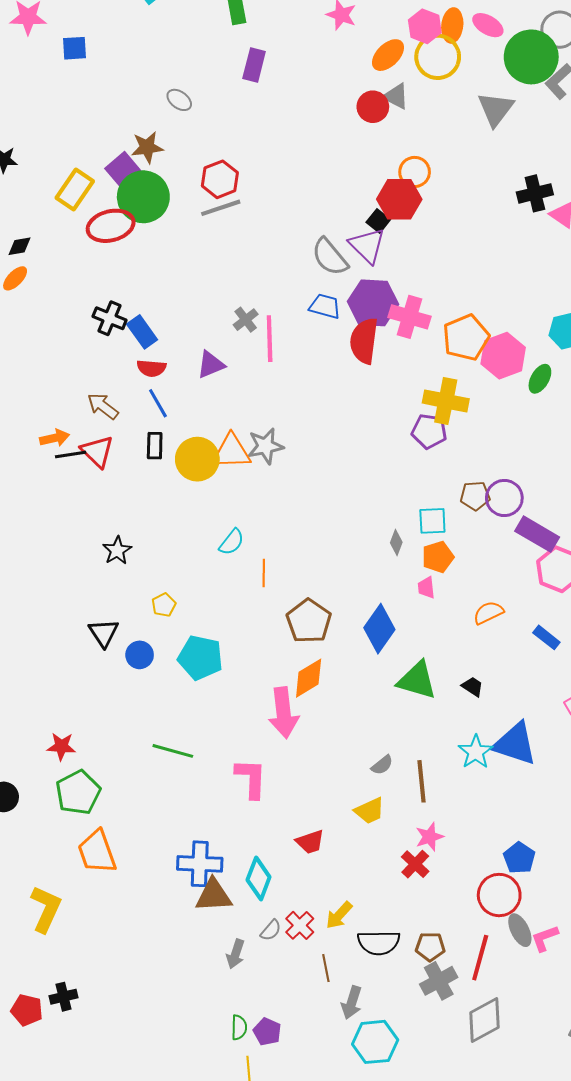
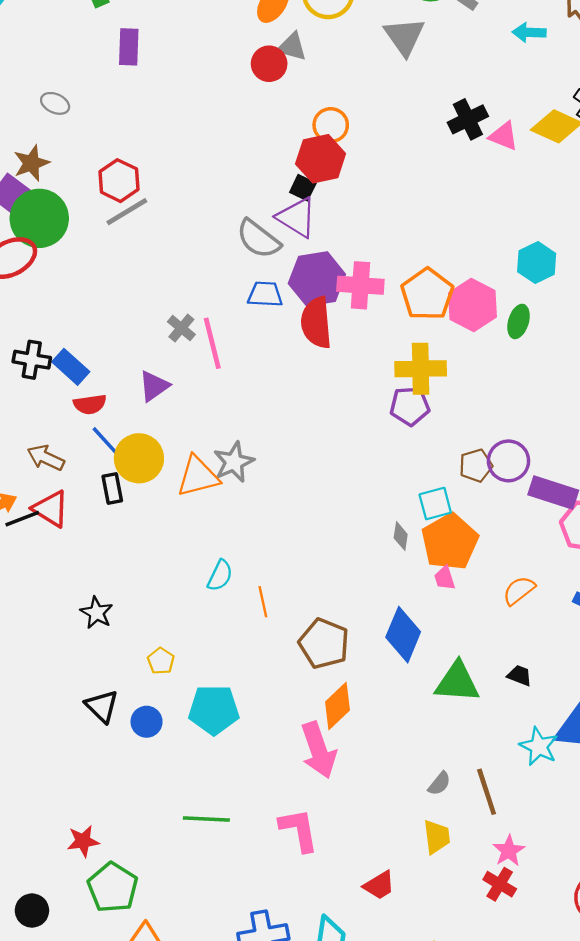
yellow circle: (197, 459) -> (139, 458), moved
orange pentagon: (438, 557) -> (450, 542), size x1.6
yellow trapezoid: (369, 811) -> (437, 837), turned -60

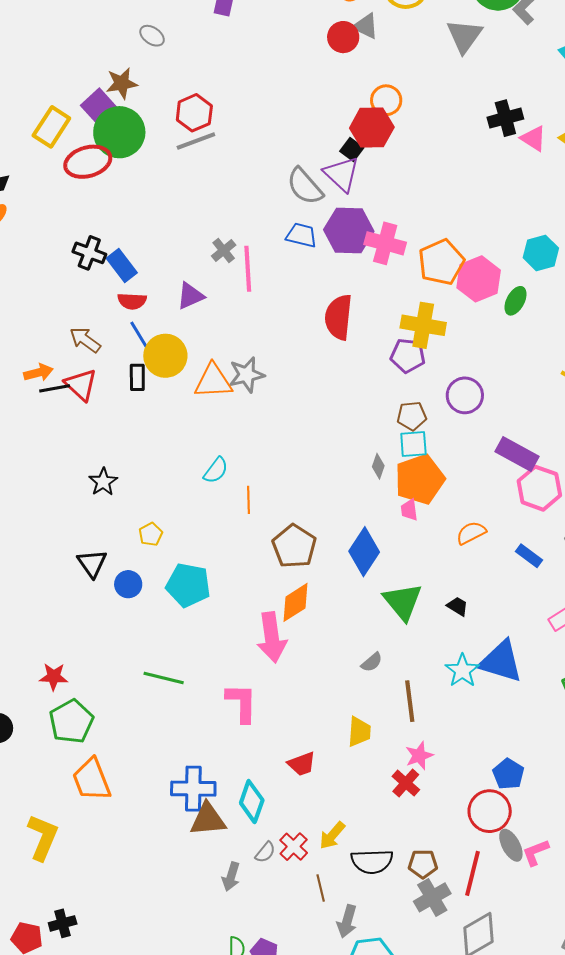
red semicircle: (316, 323) -> (338, 317), moved
purple circle: (508, 461) -> (465, 395), moved
brown pentagon: (476, 466) -> (412, 416), moved
green triangle: (457, 682) -> (403, 602), turned 36
gray semicircle: (439, 784) -> (372, 662), moved

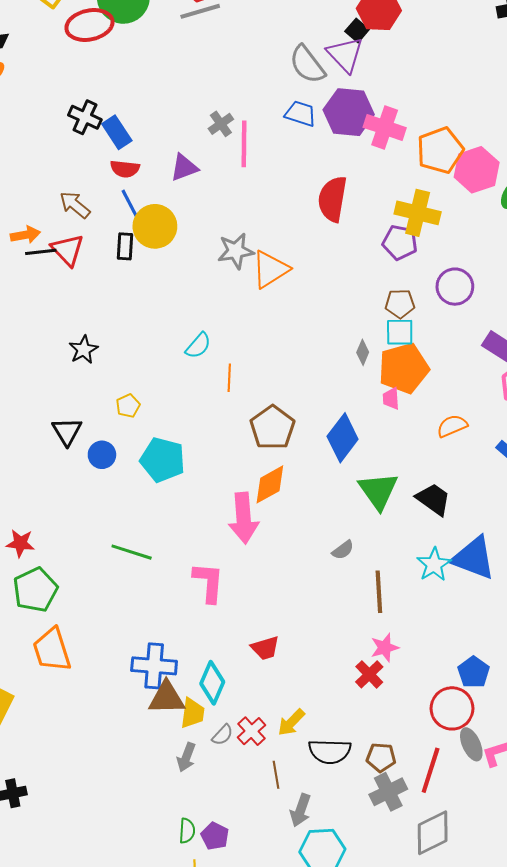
orange triangle: (213, 381) -> (270, 269), moved, turned -33
black trapezoid: (458, 606) -> (433, 499), size x1.6
yellow trapezoid: (359, 732) -> (192, 713), moved

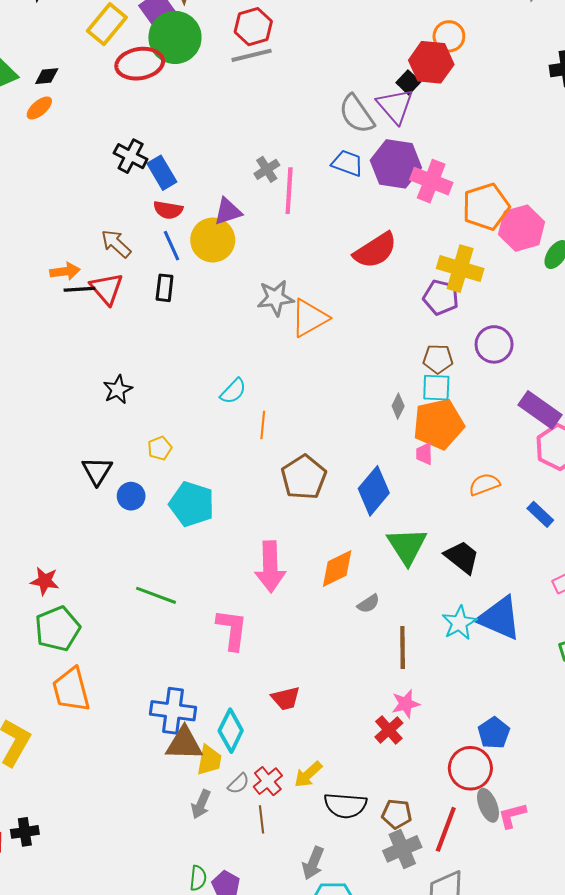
red semicircle: (332, 199) -> (375, 250), turned -135
yellow circle: (155, 226) -> (213, 240), moved
orange diamond: (270, 484) -> (337, 568), moved
brown line: (276, 775) -> (261, 819), moved

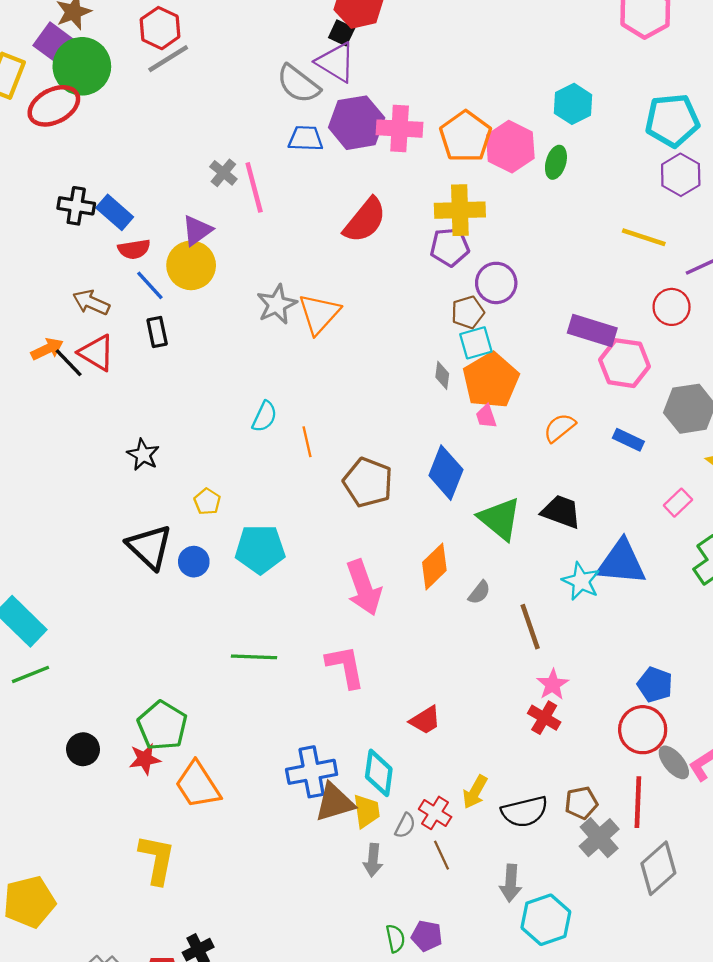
black line: (80, 289) -> (69, 363), turned 68
purple circle: (494, 344) -> (496, 283), moved
black triangle: (97, 471) -> (149, 547), size x1.4
red star: (45, 581) -> (145, 759), moved

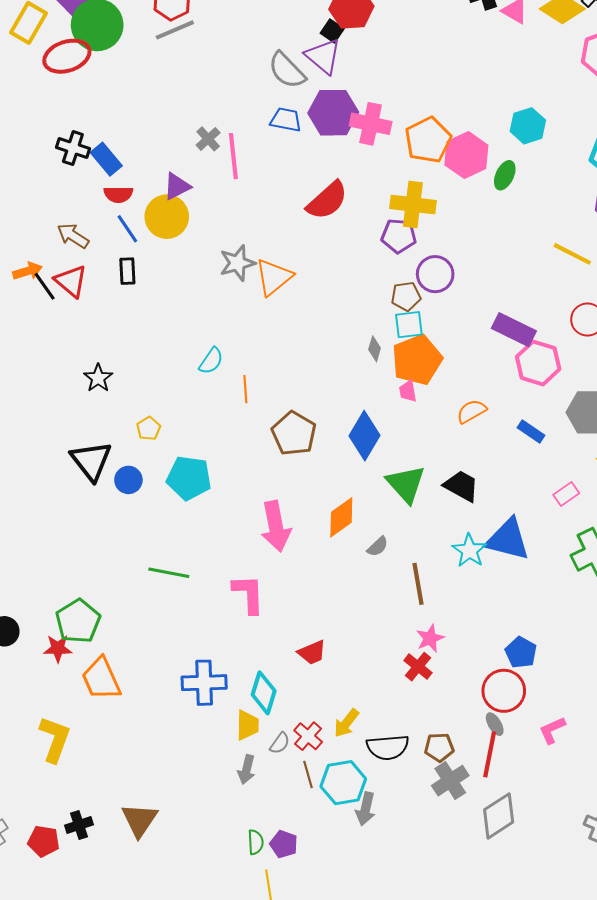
gray ellipse: (674, 762) -> (495, 724), moved, size x0.7
brown triangle: (334, 802) -> (140, 820), moved, turned -48
cyan hexagon: (546, 920) -> (343, 783), moved

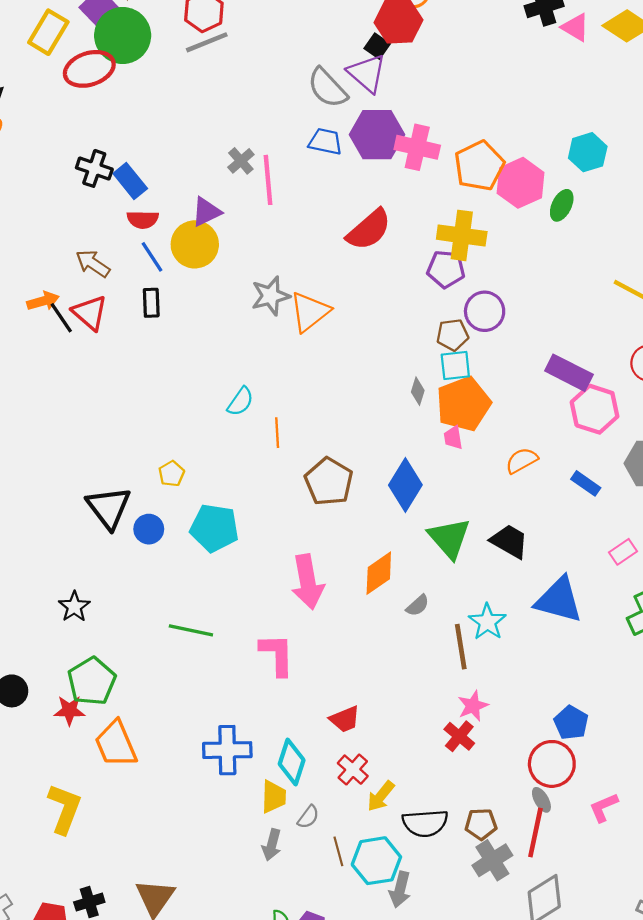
black star: (98, 378) -> (74, 607), moved
cyan star: (469, 551) -> (487, 622), moved
red cross: (308, 736) -> (353, 770), moved

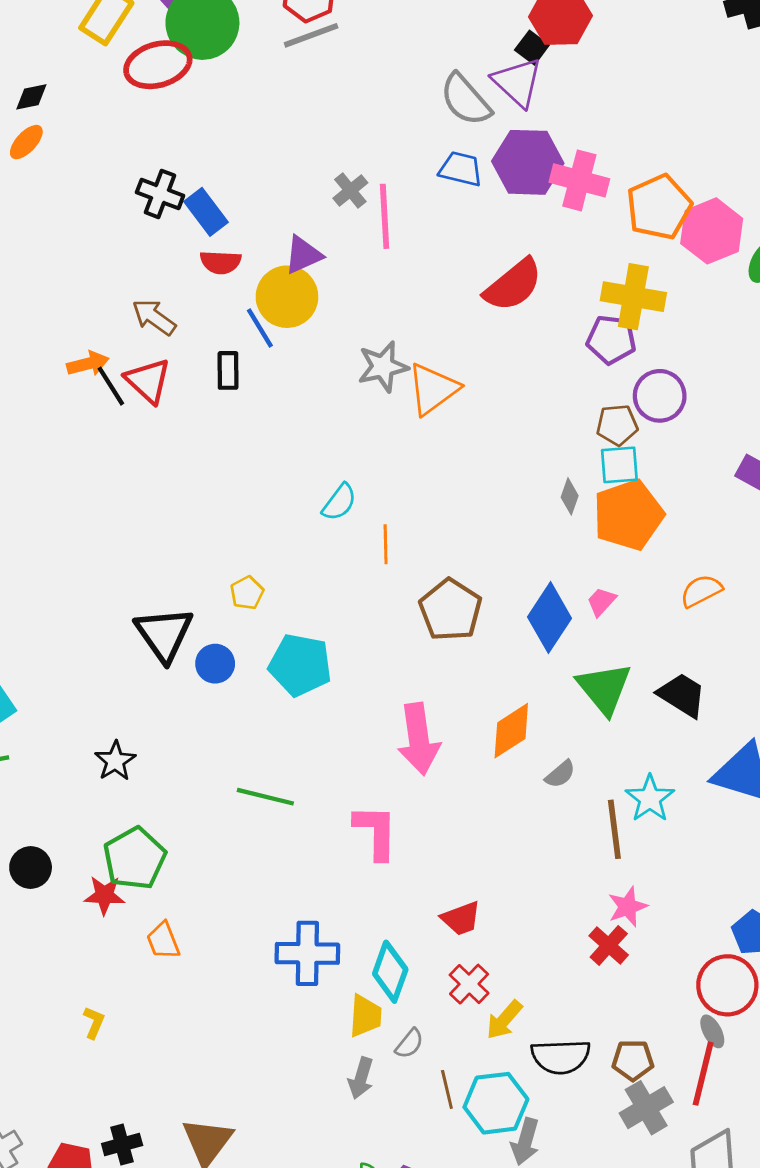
blue line: (152, 257) -> (260, 328), moved
pink trapezoid: (453, 438) -> (601, 602), moved, turned 50
orange trapezoid: (116, 744) -> (163, 941), size x0.6
yellow L-shape: (65, 809) -> (94, 1022), size x0.5

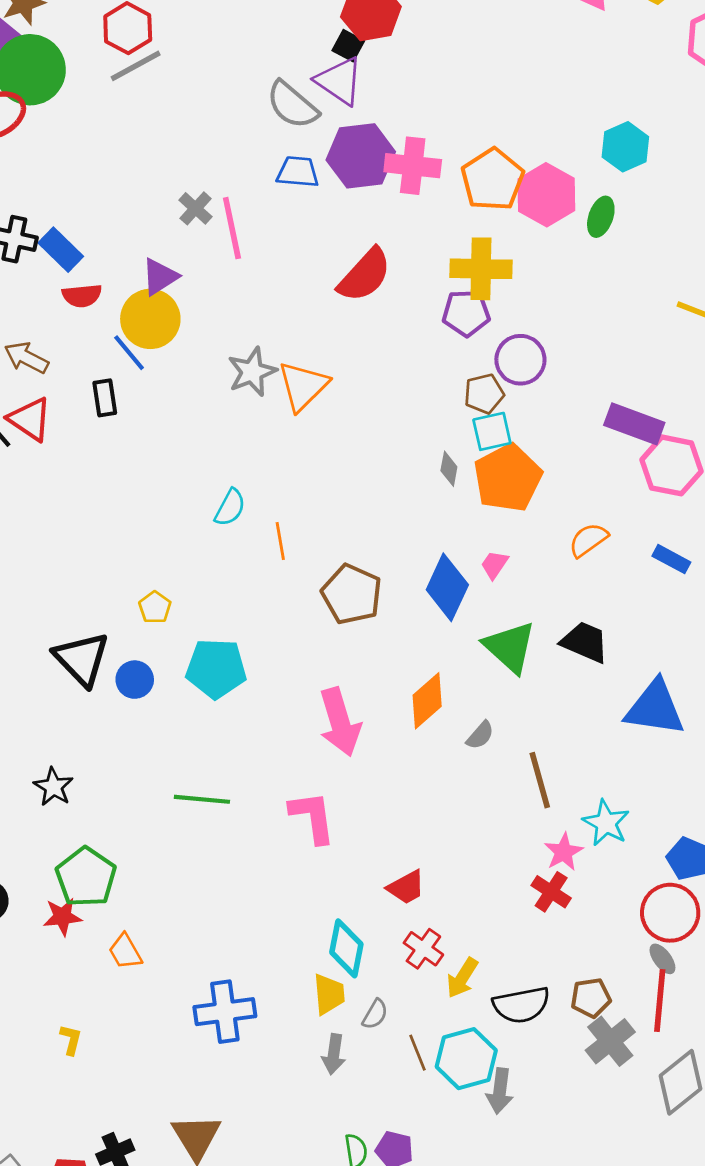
cyan star: (650, 798) -> (606, 823), moved
blue cross: (307, 953) -> (225, 1012), moved

